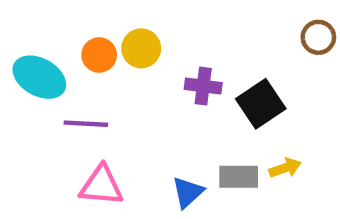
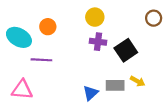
yellow circle: (141, 48) -> (95, 17), moved
yellow arrow: (285, 168) -> (138, 81), turned 48
pink triangle: (101, 186) -> (22, 90), moved

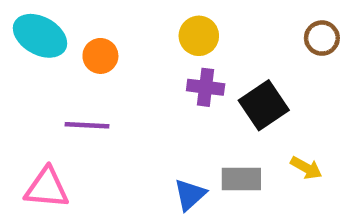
cyan ellipse: (19, 37) -> (40, 36), moved
yellow arrow: (138, 81) -> (306, 168), moved

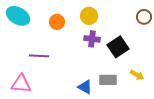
orange circle: (100, 56) -> (57, 22), moved
blue triangle: (190, 195) -> (85, 87), turned -49

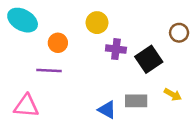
yellow circle: (89, 16) -> (97, 23), moved
brown circle: (144, 17) -> (179, 33), moved
orange circle: (57, 22) -> (58, 43), moved

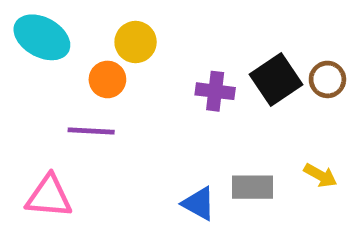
yellow circle: (97, 23) -> (136, 42), moved
brown circle: (179, 33) -> (327, 79), moved
black square: (149, 59) -> (276, 79), moved

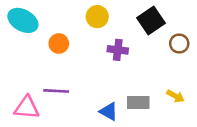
yellow circle: (136, 42) -> (97, 17), moved
black square: (276, 79) -> (151, 20), moved
purple line: (91, 131) -> (56, 91), moved

